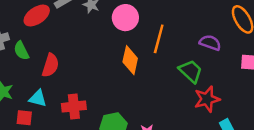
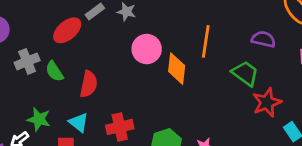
pink circle: (125, 18) -> (147, 49), moved
cyan triangle: (38, 98) -> (79, 122), turned 30

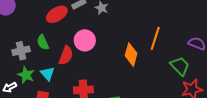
pink circle: (147, 49) -> (85, 40), moved
gray cross: (27, 61) -> (21, 51), moved
cyan triangle: (79, 122) -> (48, 74), moved

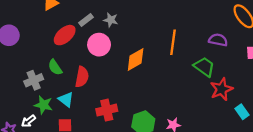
pink circle: (85, 40) -> (99, 45), moved
orange diamond: (131, 55) -> (136, 60), moved, turned 55

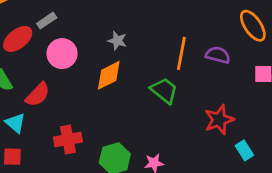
gray star: (111, 20) -> (117, 41), moved
orange line: (173, 42) -> (181, 53), moved
green trapezoid: (204, 67) -> (164, 91), moved
red semicircle: (82, 77) -> (38, 95), turned 30

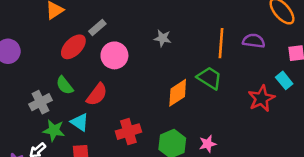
orange diamond: (109, 75) -> (178, 93), moved
cyan rectangle: (244, 150) -> (284, 80), moved

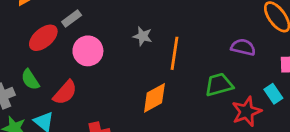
orange line: (221, 43) -> (175, 53), moved
green trapezoid: (209, 78) -> (219, 85), moved, turned -52

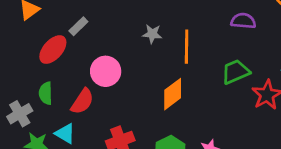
purple semicircle: (243, 47) -> (243, 21), moved
pink circle: (88, 51) -> (106, 71), moved
green semicircle: (30, 80) -> (46, 93), turned 40

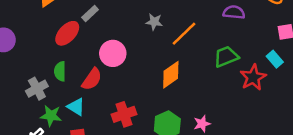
orange line: (187, 47) -> (184, 34), turned 44

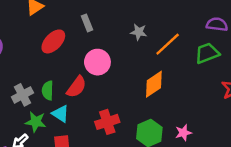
gray rectangle: (90, 14) -> (87, 23), moved, turned -70
green trapezoid: (226, 57) -> (207, 53), moved
green semicircle: (60, 71) -> (48, 90), moved

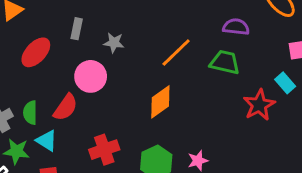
gray rectangle: (87, 23) -> (77, 29), turned 35
gray star: (139, 32) -> (114, 43), moved
green trapezoid: (207, 53) -> (225, 62), turned 35

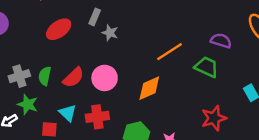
gray star: (114, 43) -> (110, 33), moved
pink circle: (91, 76) -> (105, 78), moved
red star: (259, 105) -> (214, 118), moved
cyan triangle: (47, 141) -> (68, 113), moved

